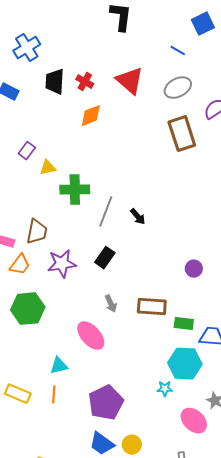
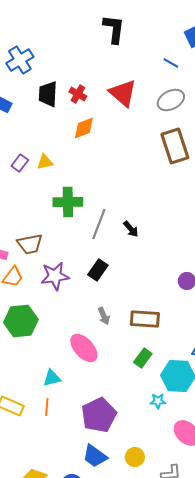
yellow triangle: (48, 168) -> (45, 162), moved
brown trapezoid: (37, 232) -> (30, 244), turned 68
green rectangle: (184, 324) -> (143, 358), moved, turned -60
yellow circle: (132, 445) -> (135, 457), moved

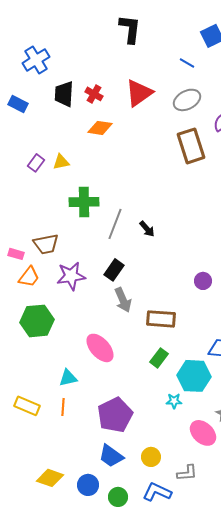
red triangle: (123, 93) -> (139, 93), turned 44
orange diamond: (84, 128) -> (100, 128), turned 30
gray arrow: (104, 316) -> (123, 300), moved, size x1.4

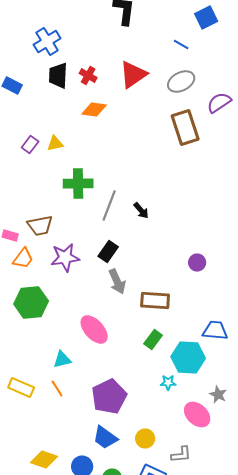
blue cross: (36, 60) -> (47, 42), moved
orange line: (63, 407) -> (57, 388), turned -36

